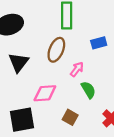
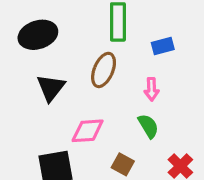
blue rectangle: (99, 43) -> (163, 46), moved
pink arrow: (77, 69) -> (152, 89), moved, turned 140

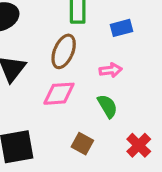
pink arrow: (152, 89) -> (111, 70), turned -95
pink diamond: (88, 131) -> (59, 94), moved

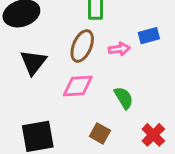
blue rectangle: (121, 28) -> (149, 36), moved
pink arrow: (111, 70) -> (119, 49), moved

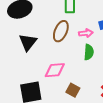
pink diamond: (78, 86) -> (55, 70), moved
green semicircle: (124, 98) -> (89, 52), moved, turned 35

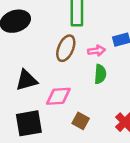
black triangle: (28, 42) -> (26, 80), moved, turned 36

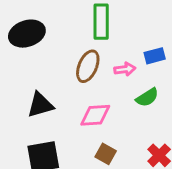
green semicircle: (100, 74) -> (147, 97), moved, turned 54
pink diamond: (58, 96) -> (95, 115), moved

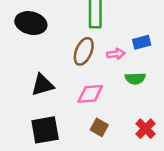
black ellipse: (27, 34) -> (31, 23), turned 32
green semicircle: (147, 97) -> (135, 78), turned 30

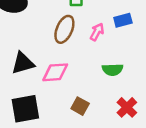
pink arrow: (116, 54) -> (97, 32), turned -54
green semicircle: (135, 78) -> (113, 70), moved
pink diamond: (90, 94) -> (55, 72), moved

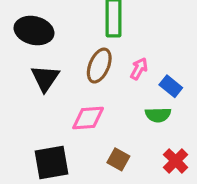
blue rectangle: (123, 20) -> (171, 86), moved, turned 54
black triangle: (23, 63) -> (45, 78), moved, turned -40

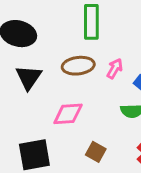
brown ellipse: (99, 66) -> (78, 66), turned 60

